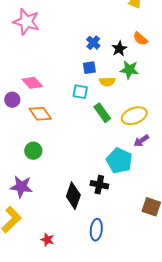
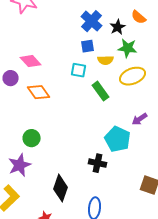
blue cross: (93, 43) -> (92, 21), size x1.5
yellow ellipse: (134, 116) -> (133, 76), moved
green circle: (33, 151) -> (32, 138), moved
purple star: (21, 187) -> (20, 165), turned -30
black diamond: (73, 196) -> (61, 188), moved

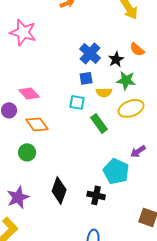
green circle: (32, 138) -> (27, 152), moved
black diamond: (61, 188) -> (59, 190), moved

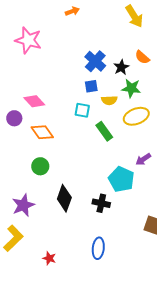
green circle: (27, 152) -> (40, 166), moved

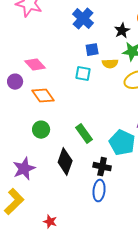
blue cross: (95, 61) -> (83, 19), moved
green rectangle: (104, 131) -> (84, 134), moved
blue ellipse: (98, 248) -> (99, 191), moved

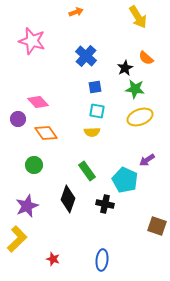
yellow semicircle: (110, 64) -> (92, 132), moved
cyan square: (83, 74) -> (97, 111), moved
green circle: (41, 130) -> (34, 165), moved
blue ellipse: (99, 191) -> (102, 260), moved

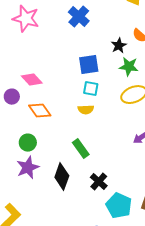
blue cross: (86, 56) -> (79, 17), moved
blue square: (95, 87) -> (89, 65), size x1.5
cyan pentagon: (125, 180) -> (119, 206), moved
black cross: (105, 204) -> (99, 182), turned 30
purple star: (27, 206) -> (28, 168), moved

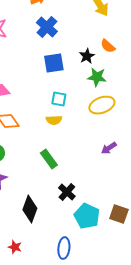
blue square: (89, 65) -> (54, 63), moved
black diamond: (62, 177) -> (30, 209), moved

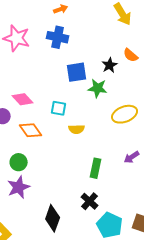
blue cross: (47, 27) -> (58, 37), moved, turned -30
green star: (97, 77) -> (98, 88), moved
cyan square: (59, 99) -> (59, 108), moved
green rectangle: (49, 159) -> (96, 168), moved, turned 48

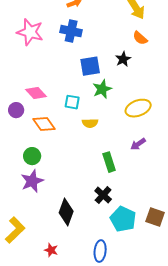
orange semicircle: (131, 55) -> (140, 38), moved
green star: (98, 88) -> (102, 89), moved, turned -30
purple arrow: (132, 157) -> (138, 144), moved
green rectangle: (96, 168) -> (109, 162), turned -30

